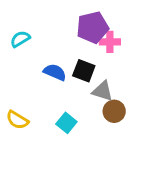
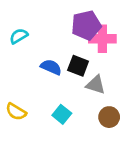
pink cross: (110, 42) -> (102, 39), size x1.4
brown circle: (114, 111) -> (109, 117), moved

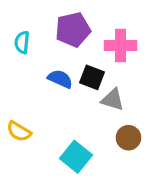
purple pentagon: (86, 25) -> (73, 30), moved
cyan semicircle: (19, 36) -> (22, 42), turned -54
cyan square: (62, 114) -> (76, 157), moved, size x1.4

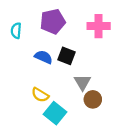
pink cross: (121, 46) -> (99, 26), moved
gray triangle: (113, 100) -> (83, 82), moved, turned 42
yellow semicircle: (19, 131) -> (40, 95), moved

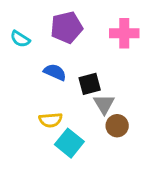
cyan semicircle: (16, 31) -> (20, 39), turned -63
black square: (66, 56) -> (90, 84), moved, turned -36
yellow semicircle: (40, 95) -> (51, 120), turned -36

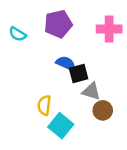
blue semicircle: (55, 72) -> (66, 63), moved
gray triangle: (104, 104) -> (91, 91), turned -42
yellow semicircle: (51, 120) -> (44, 105), turned 102

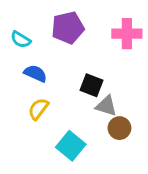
blue semicircle: (66, 63) -> (35, 73), moved
black square: (79, 73) -> (91, 85), turned 36
yellow semicircle: (44, 105) -> (38, 109), moved, turned 30

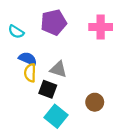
black square: (91, 85) -> (48, 89), moved
gray triangle: (106, 106) -> (58, 69), moved
yellow semicircle: (38, 109) -> (30, 73), moved, turned -36

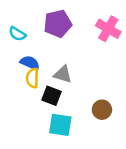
pink cross: (101, 27) -> (108, 29), turned 30
cyan square: (56, 116) -> (60, 125), turned -30

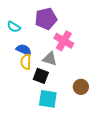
pink cross: (108, 29) -> (64, 41), moved

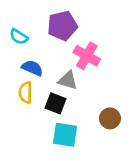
yellow semicircle: (26, 62) -> (26, 93), moved

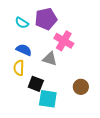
cyan semicircle: (19, 37) -> (22, 23), moved
black square: (56, 103) -> (36, 84), moved

